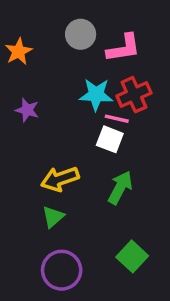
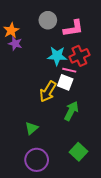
purple star: (27, 110) -> (15, 44), moved
yellow arrow: (60, 179) -> (48, 92), moved, turned -40

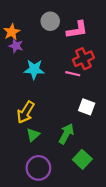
cyan star: (57, 56) -> (34, 69), moved
white square: (65, 82) -> (87, 107), moved
yellow arrow: (48, 92) -> (26, 112), moved
green arrow: (71, 111) -> (66, 134), moved

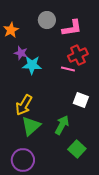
purple star: (16, 46) -> (21, 53), moved
green triangle: (33, 135) -> (31, 126), size x1.5
purple circle: (38, 168) -> (23, 160), moved

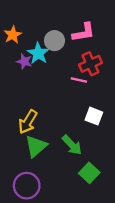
gray circle: (47, 20) -> (54, 41), moved
cyan star: (32, 65) -> (38, 53), moved, turned 30
green arrow: (62, 125) -> (72, 145), turned 108

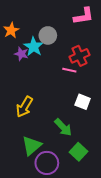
pink L-shape: (84, 32) -> (84, 16), moved
green triangle: (36, 146) -> (32, 146), moved
purple circle: (27, 186) -> (47, 163), moved

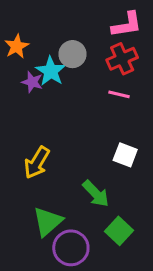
red cross: (79, 56) -> (122, 59), moved
pink line: (69, 70) -> (119, 94), moved

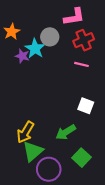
pink L-shape: (127, 25) -> (74, 17), moved
yellow arrow: (37, 163) -> (25, 132), moved
green arrow: (96, 194) -> (66, 132), turned 102

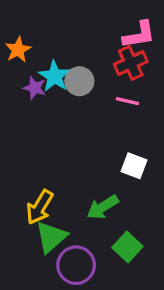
pink L-shape: (74, 17) -> (139, 35), moved
gray circle: (50, 37) -> (79, 81), moved

